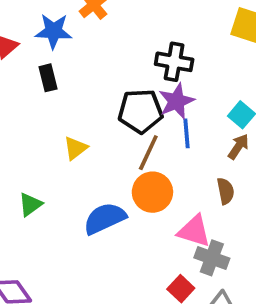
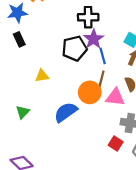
yellow triangle: (75, 148) -> (42, 76), turned 40
brown line: (148, 153) -> (101, 81), moved
pink triangle: (194, 231) -> (115, 97), moved

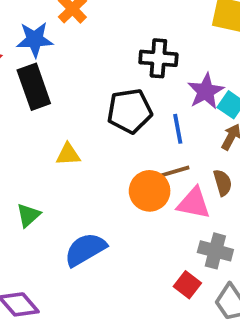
black rectangle: (19, 39) -> (34, 87), size x1.6
purple star: (94, 39) -> (206, 91), moved
brown line: (101, 81) -> (171, 173), turned 54
blue semicircle: (66, 112) -> (85, 249), moved

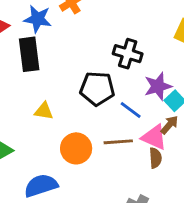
blue line: (178, 129) -> (131, 110), turned -55
orange circle: (150, 191) -> (76, 148), moved
pink triangle: (194, 203) -> (154, 137), moved

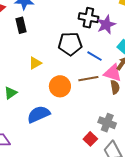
black rectangle: (29, 54) -> (21, 25), size x0.7
purple star: (158, 86) -> (106, 25), moved
yellow triangle: (44, 111) -> (35, 63), turned -32

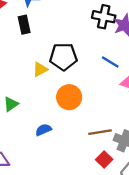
black pentagon: (70, 44) -> (63, 57), moved
brown line: (88, 79) -> (100, 132), moved
blue semicircle: (39, 114) -> (43, 130), size x0.6

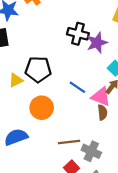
blue line: (110, 62) -> (77, 87), moved
blue semicircle: (43, 130) -> (16, 137), size x1.5

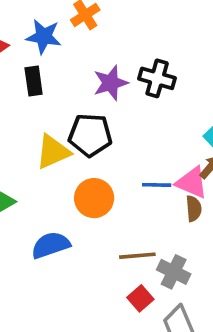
purple star: (97, 43) -> (110, 83), moved
yellow triangle: (16, 80) -> (53, 152), size x1.5
blue line: (77, 87) -> (157, 185), moved, turned -35

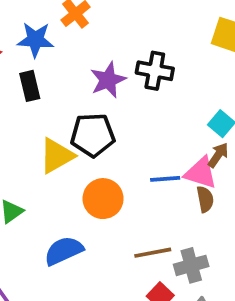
gray cross: (174, 272) -> (191, 265), turned -36

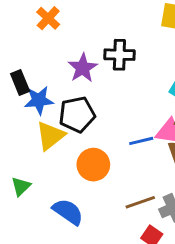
blue star: (35, 40) -> (39, 100), moved
blue semicircle: (64, 251) -> (68, 212), turned 68

